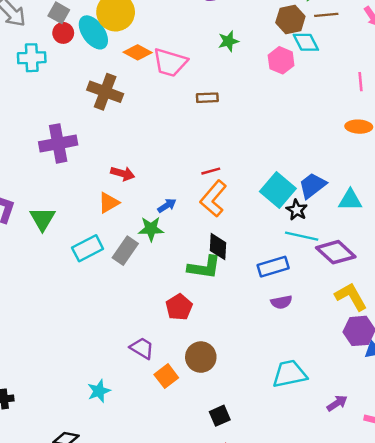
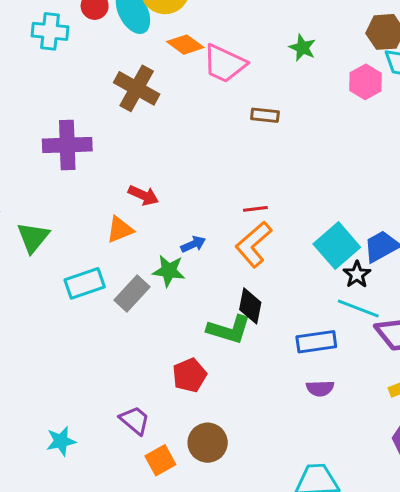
green star: (228, 41) -> (302, 48), turned 30
cyan star: (99, 391) -> (61, 441), moved

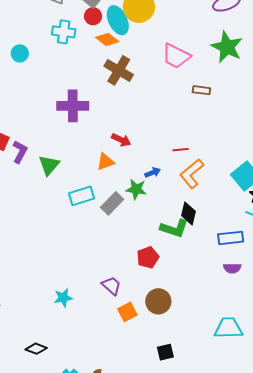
orange diamond: (185, 45) -> (107, 39), moved
green star: (302, 48) -> (227, 47), size x1.8
red line: (255, 209) -> (181, 150), moved

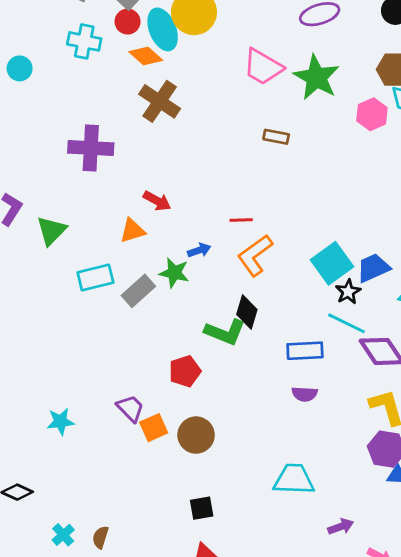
pink trapezoid: (176, 56) -> (263, 67), moved
orange square: (127, 312) -> (154, 428), moved

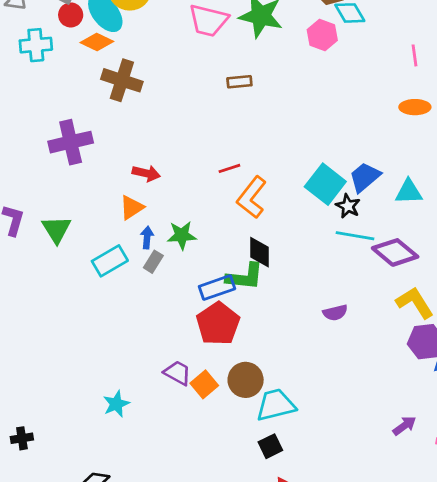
blue arrow: (199, 250) -> (147, 237), moved, turned -50
gray rectangle: (138, 291) -> (153, 262), size x0.7
blue rectangle: (305, 351) -> (217, 288), moved
red pentagon: (185, 371) -> (218, 324), size x1.4
cyan trapezoid: (294, 479) -> (276, 405), moved

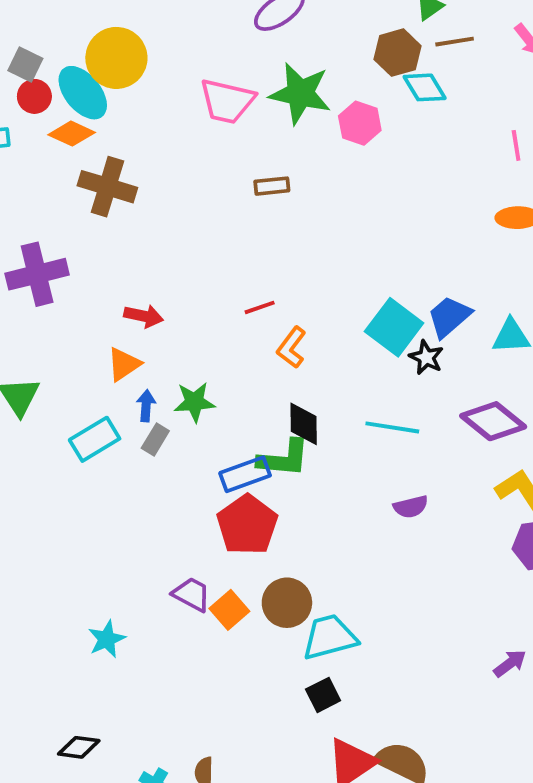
pink hexagon: (322, 35) -> (360, 123), moved
orange L-shape: (252, 197) -> (292, 347), size x0.7
cyan line: (355, 236) -> (392, 427), moved

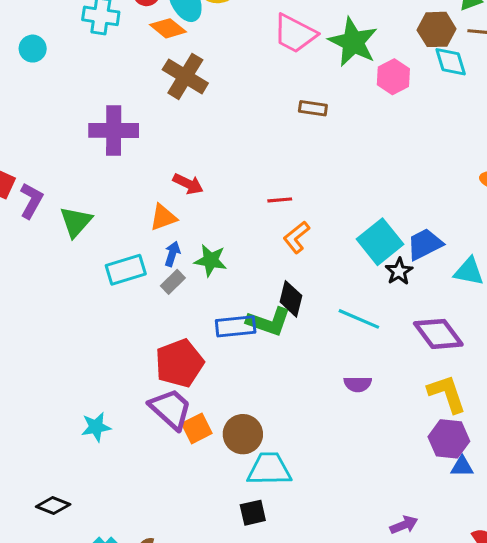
red pentagon: (247, 525) -> (179, 363), moved
purple trapezoid: (192, 594) -> (171, 409), size x1.4

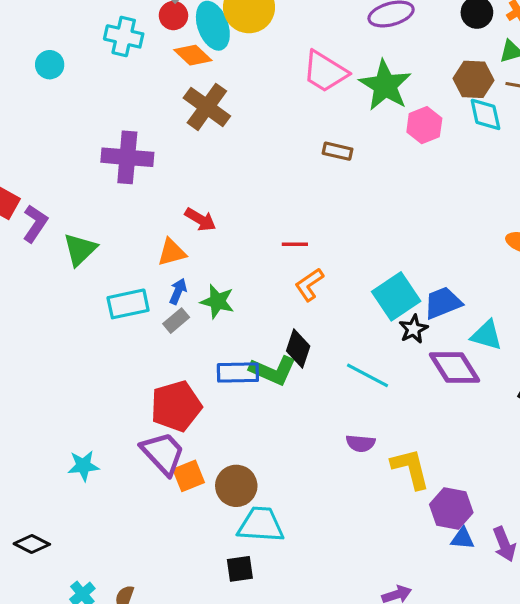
purple diamond: (438, 334) -> (454, 368), moved
yellow L-shape: (447, 394) -> (411, 468), moved

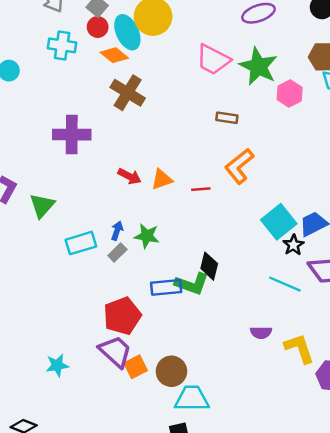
orange triangle: (172, 252) -> (162, 179), moved
orange L-shape: (309, 285) -> (239, 166), moved, size x1.4
cyan line: (367, 375) -> (285, 284), moved

